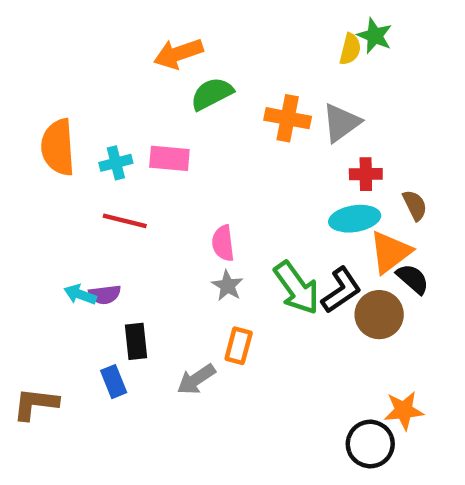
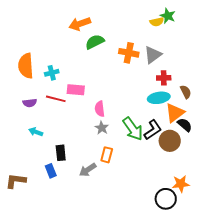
yellow semicircle: (350, 49) -> (157, 22), turned 64
pink rectangle: (169, 158) -> (76, 90), moved
purple semicircle: (105, 295) -> (30, 103), moved

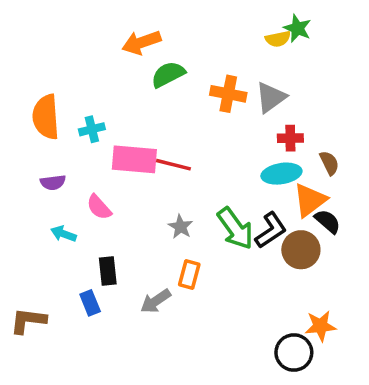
pink rectangle: (76, 90) -> (134, 159), size x1.4
red line: (56, 99) -> (173, 165), moved
pink semicircle: (100, 109) -> (99, 207), moved, turned -35

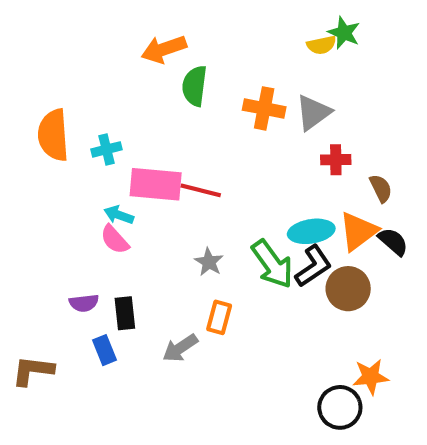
green semicircle: (168, 74) -> (195, 86), turned -56
cyan ellipse: (281, 174) -> (311, 231), moved
purple semicircle: (53, 182) -> (84, 303), moved
black semicircle: (328, 221) -> (393, 242), moved
cyan arrow: (64, 234) -> (119, 215), moved

